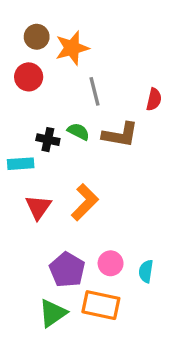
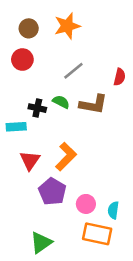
orange star: (72, 48) -> (67, 26), moved
gray line: (94, 91) -> (73, 71), turned 65
purple pentagon: (67, 270) -> (52, 192), moved
orange rectangle: (101, 305) -> (97, 234), moved

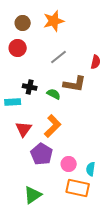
green semicircle: (61, 102) -> (54, 94), moved

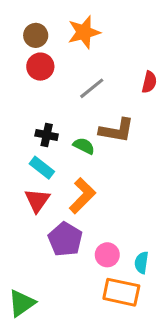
red circle: (18, 48) -> (40, 67), moved
red semicircle: (96, 62) -> (149, 82), moved
cyan rectangle: (13, 102) -> (42, 168), moved, turned 42
green triangle: (33, 195) -> (22, 303), moved

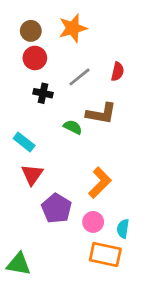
red semicircle: (149, 82) -> (118, 72), moved
black cross: (47, 135) -> (43, 93), moved
cyan rectangle: (42, 168) -> (24, 142), moved
orange L-shape: (82, 196) -> (100, 183), moved
green triangle: (22, 303) -> (19, 264), turned 45

